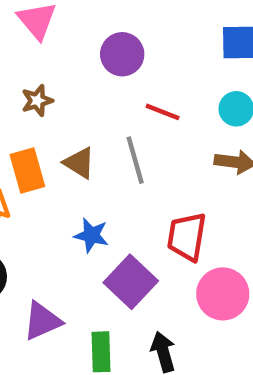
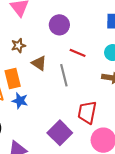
brown triangle: (79, 163) -> (39, 63), moved
blue star: (91, 235) -> (20, 101), moved

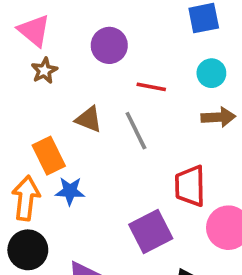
brown star: (18, 45) -> (44, 71), moved
purple square: (60, 133) -> (151, 232), turned 30

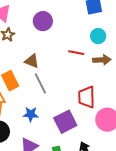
red line: (151, 87) -> (76, 53), moved
gray line: (136, 131) -> (40, 83), moved
blue star: (70, 191) -> (31, 114), moved

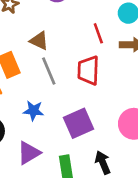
red line: (76, 53) -> (98, 33), turned 56
red trapezoid: (87, 97) -> (88, 70), moved

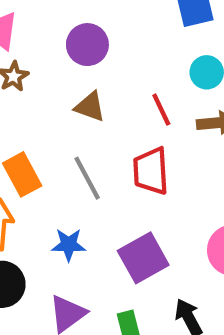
brown triangle: (39, 41) -> (90, 107), moved

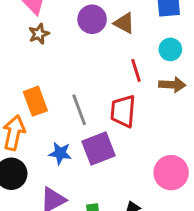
brown triangle: (90, 107) -> (124, 23), moved
purple square: (143, 258) -> (98, 148), moved

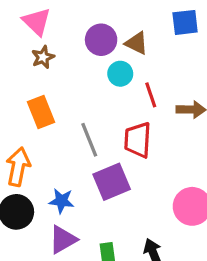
cyan circle: (170, 49) -> (120, 74), moved
orange rectangle: (35, 101) -> (41, 112), moved
blue star: (60, 153) -> (62, 201), moved

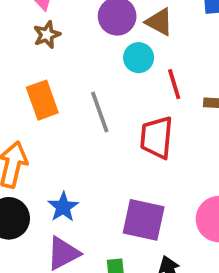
gray line: (89, 140) -> (100, 112), moved
purple square: (112, 182) -> (144, 220), moved, turned 33
blue star: (62, 201) -> (63, 207), turned 30

